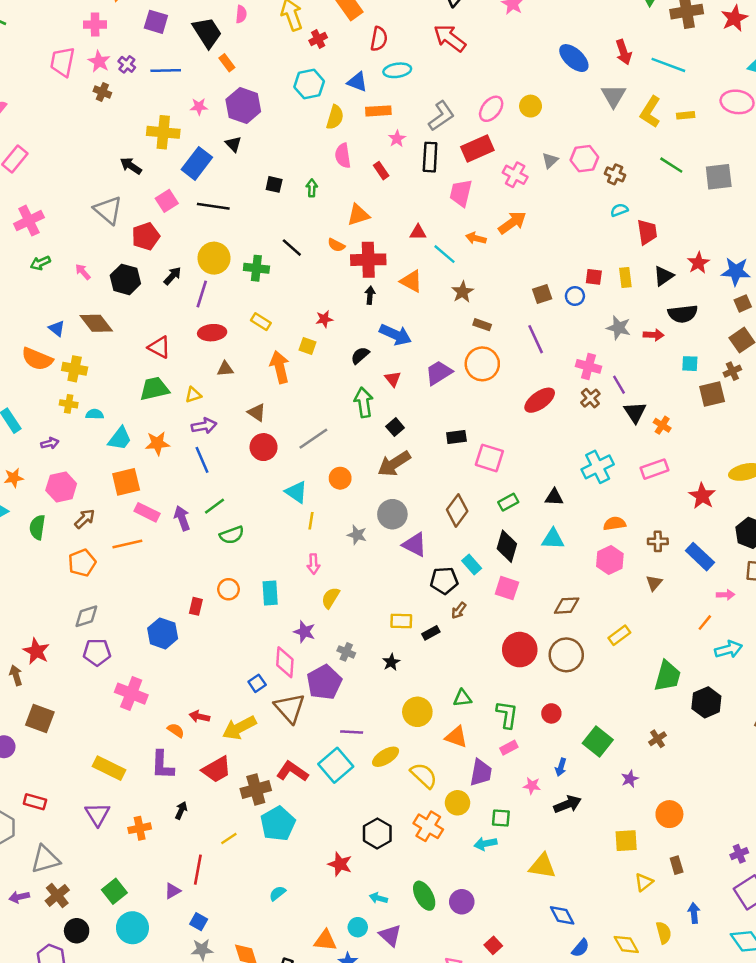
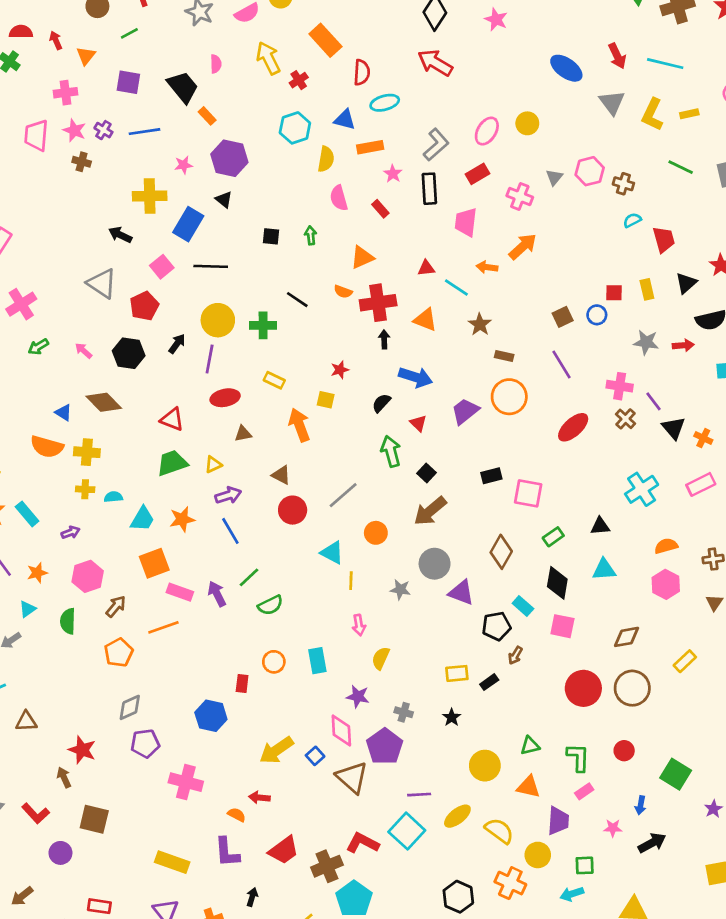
red rectangle: (477, 148) -> (477, 174), size x0.7
yellow arrow: (239, 728) -> (276, 750), moved

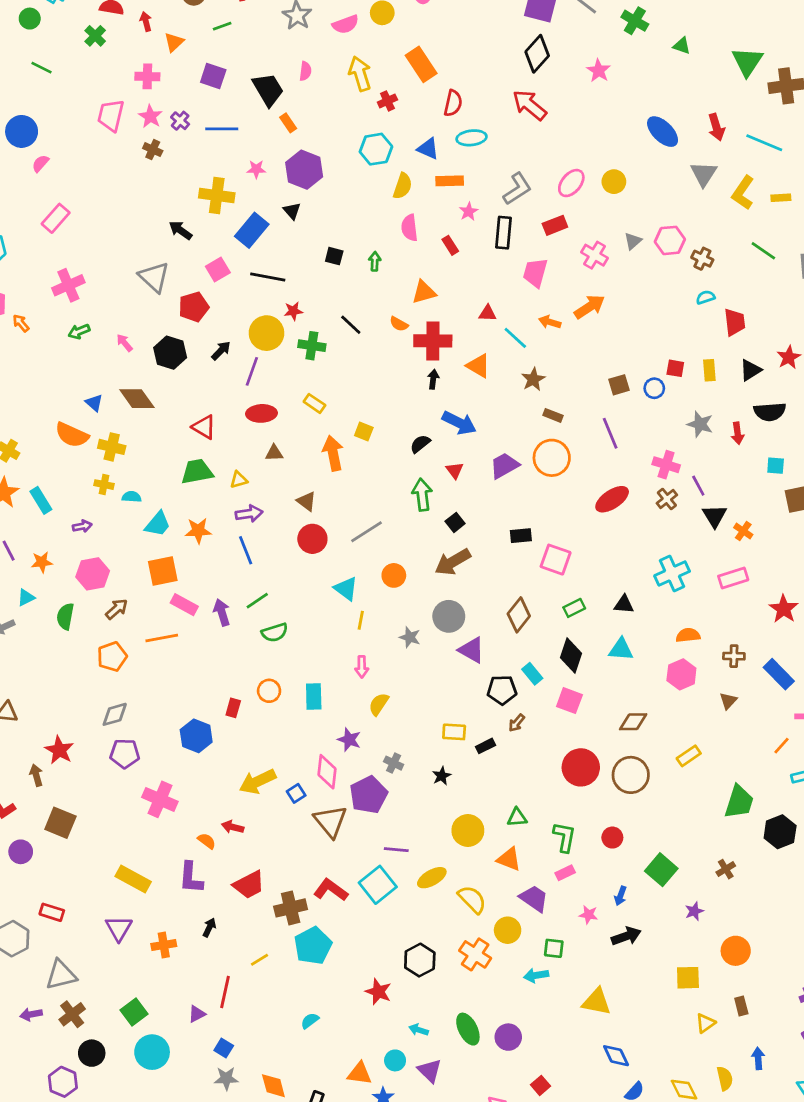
red arrow: (683, 345) -> (738, 433), turned 78
red star: (340, 370) -> (293, 311), moved
purple trapezoid: (558, 821) -> (534, 898), turned -68

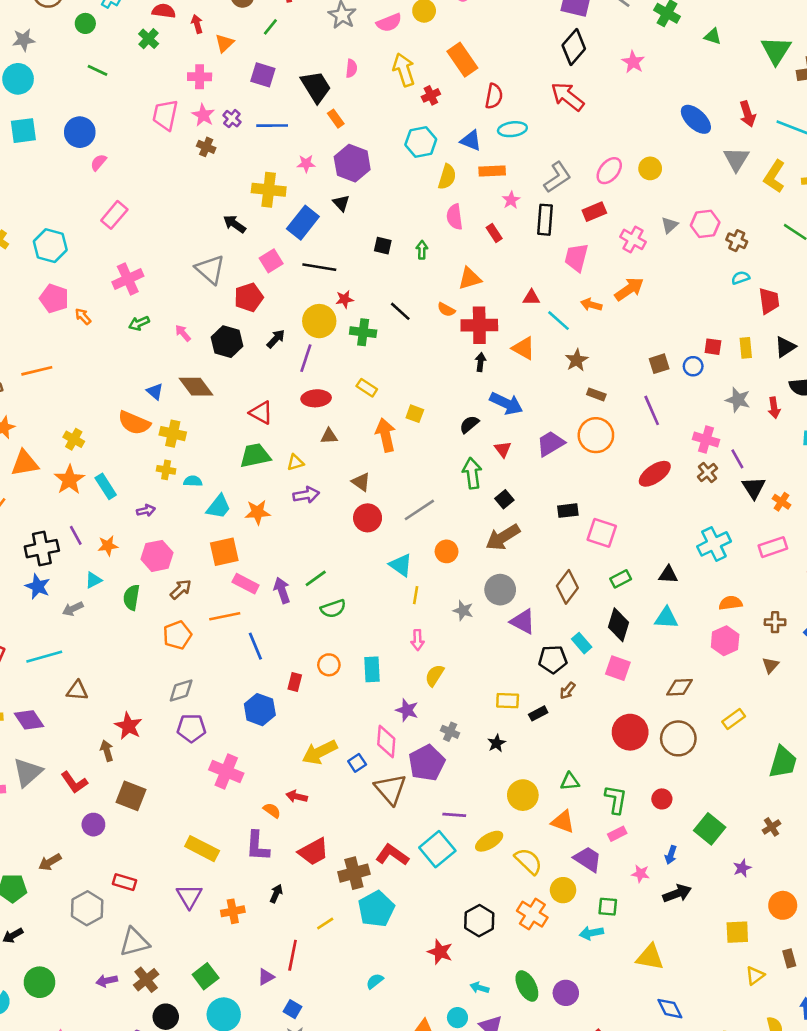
green line: (222, 26) -> (270, 27), turned -30
blue line: (246, 550) -> (255, 646), moved

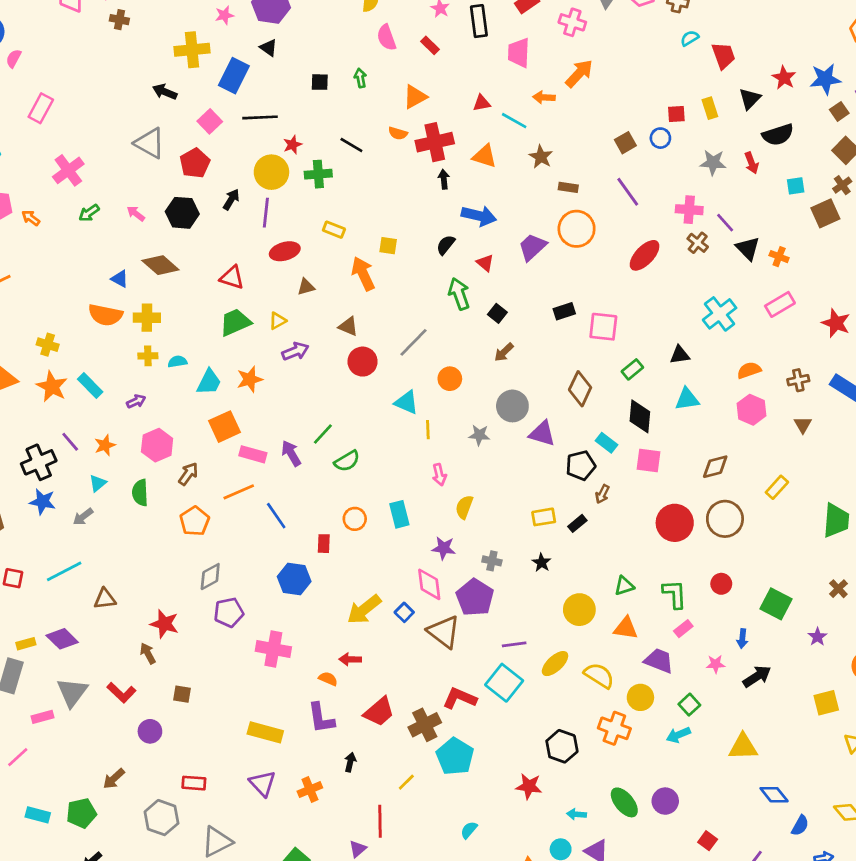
brown arrow: (503, 537) -> (504, 352), size x0.6
brown square: (131, 796) -> (182, 694), size x0.6
green square: (608, 907) -> (689, 705), turned -36

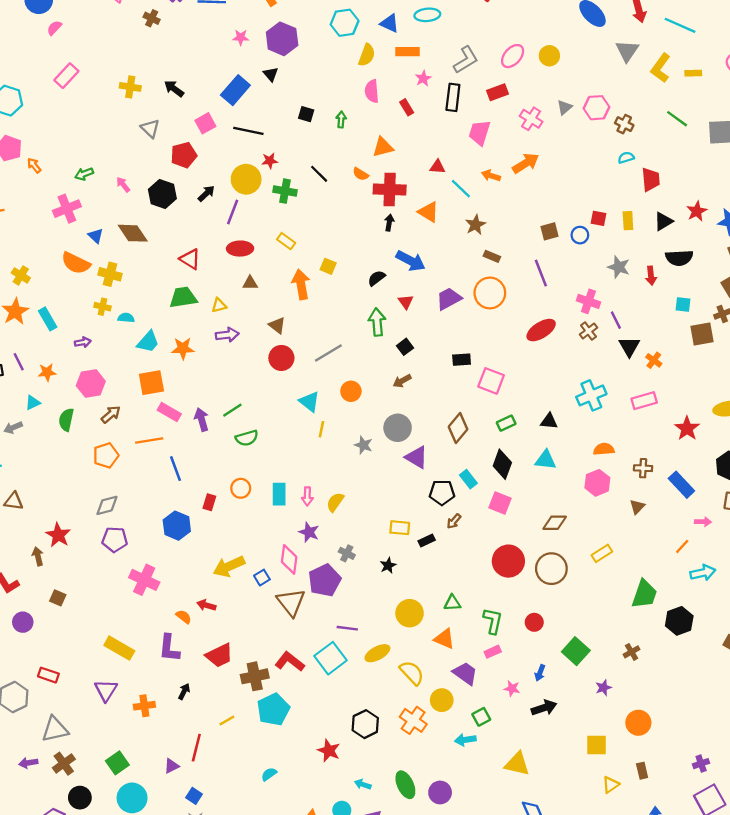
yellow cross: (192, 50) -> (130, 87), moved, size x0.7
gray triangle: (150, 143) -> (150, 128), size x0.7
pink cross: (68, 170) -> (67, 209), moved
pink arrow: (439, 475) -> (307, 496), moved

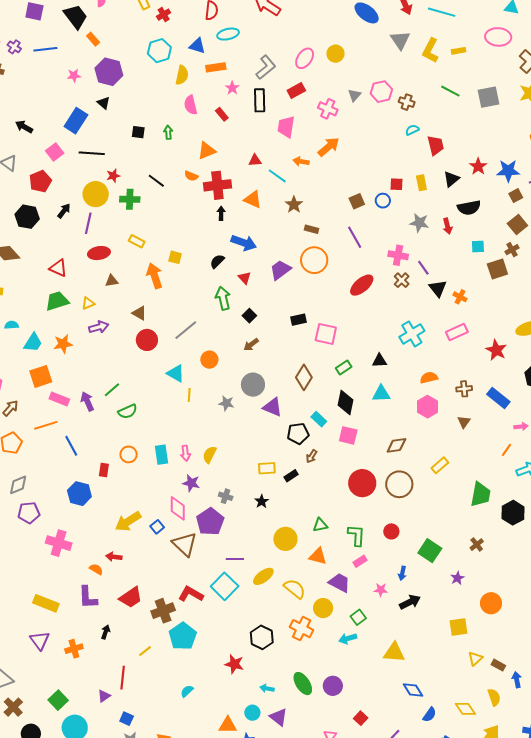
brown rectangle: (642, 771) -> (498, 665), moved, turned -40

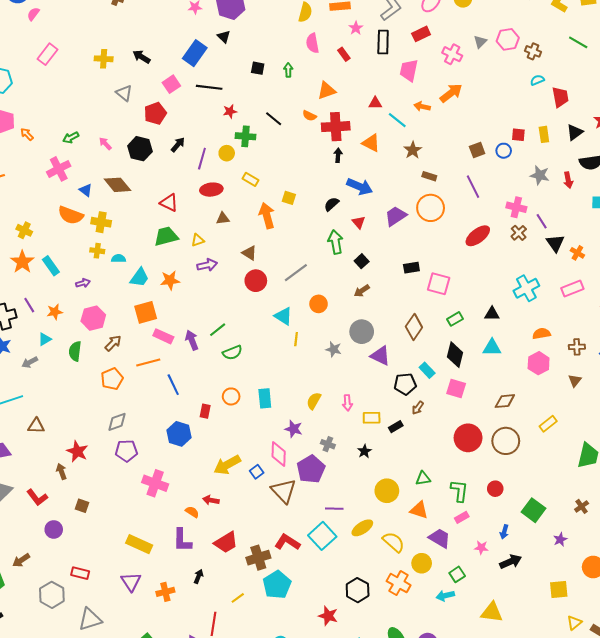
yellow circle: (96, 194) -> (227, 153), moved, size x0.6
pink arrow: (186, 453) -> (347, 403), moved

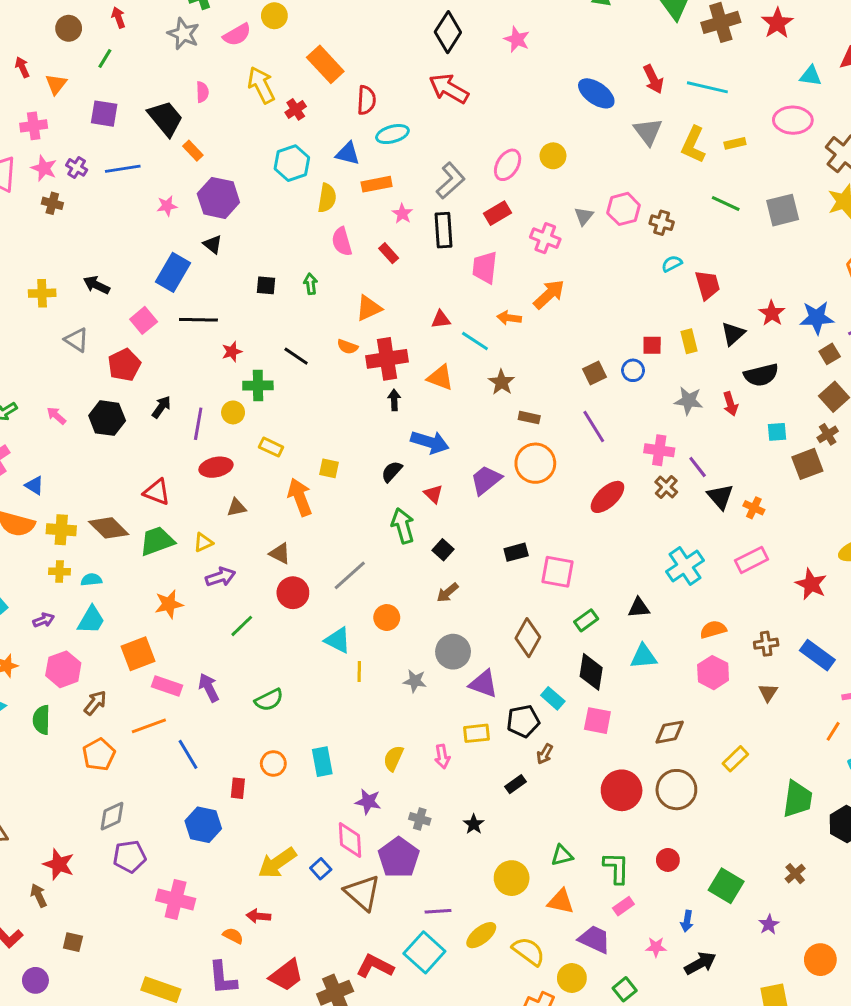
brown diamond: (117, 185) -> (109, 528), moved
cyan trapezoid: (139, 277) -> (91, 620), moved
green line: (218, 330) -> (242, 626), moved
yellow rectangle: (372, 418) -> (476, 733), moved

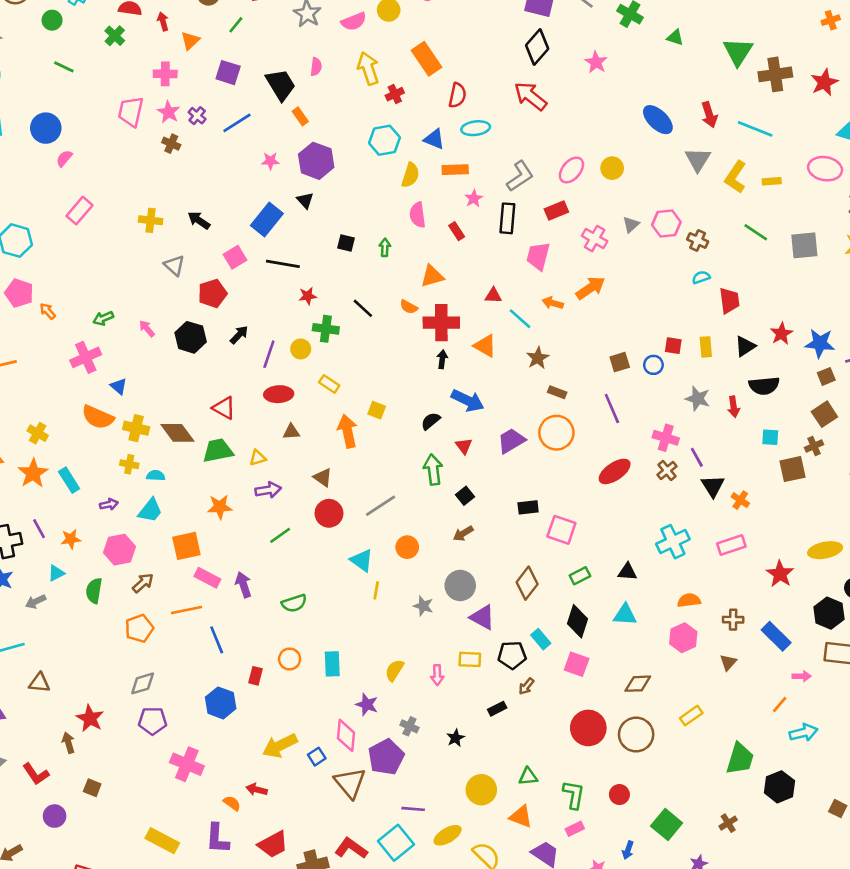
blue line: (123, 169) -> (237, 123), turned -32

